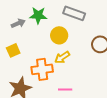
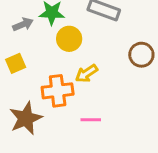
yellow circle: (59, 35) -> (69, 39), moved

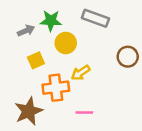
yellow square: (16, 63) -> (36, 60), moved

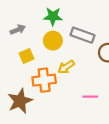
gray rectangle: (95, 18) -> (83, 35), moved
green star: (51, 21) -> (53, 16), moved
pink line: (84, 112) -> (90, 97), moved

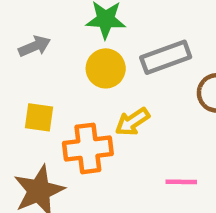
gray rectangle: (83, 35) -> (166, 57), turned -40
yellow square: (27, 56) -> (39, 117), moved, turned 32

